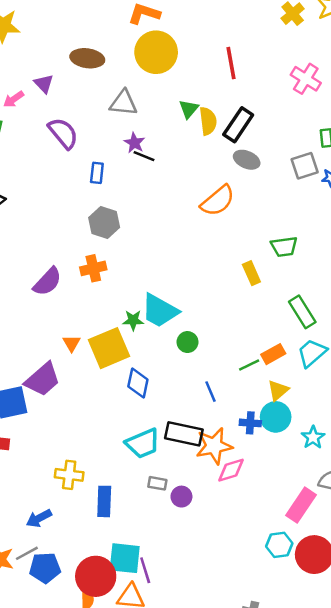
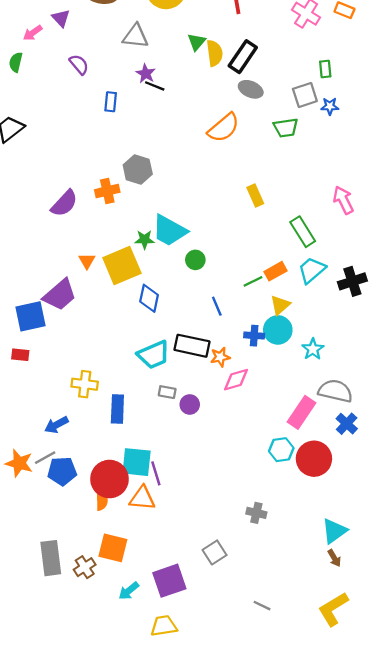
purple semicircle: (63, 133) -> (79, 64), size x0.7
gray hexagon: (104, 222) -> (138, 170), moved
green trapezoid: (284, 247) -> (286, 128), moved
orange star: (214, 446) -> (220, 357), size x0.6

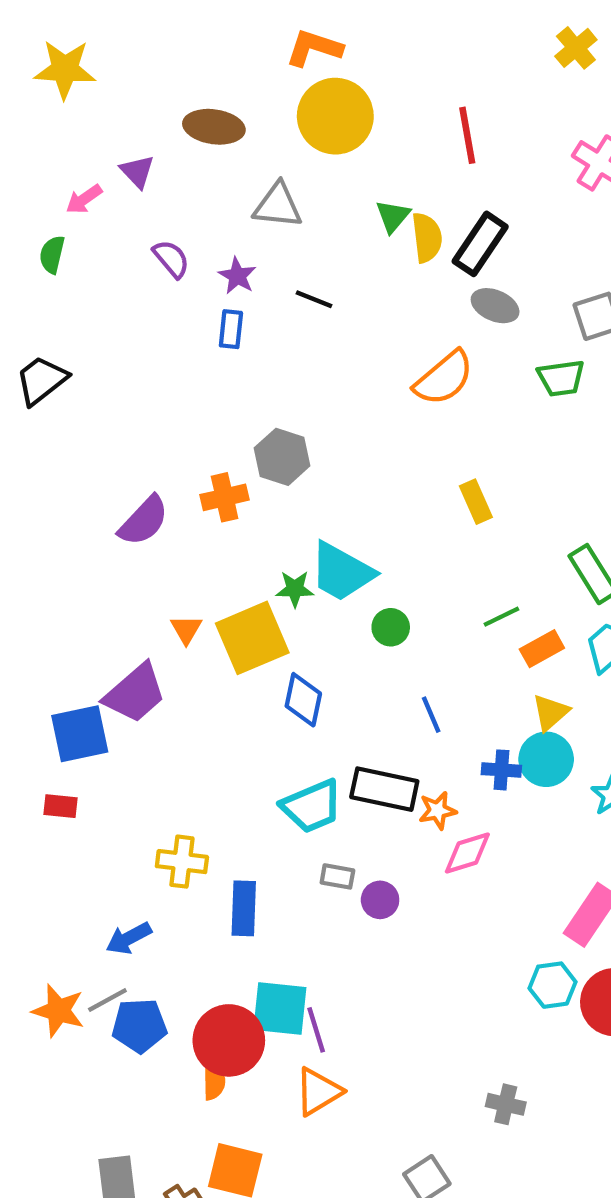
purple star: (146, 73) -> (237, 276), moved
yellow rectangle: (255, 195) -> (476, 502), moved
green line: (253, 281) -> (501, 617), moved
orange triangle: (142, 498) -> (318, 1092), moved, turned -36

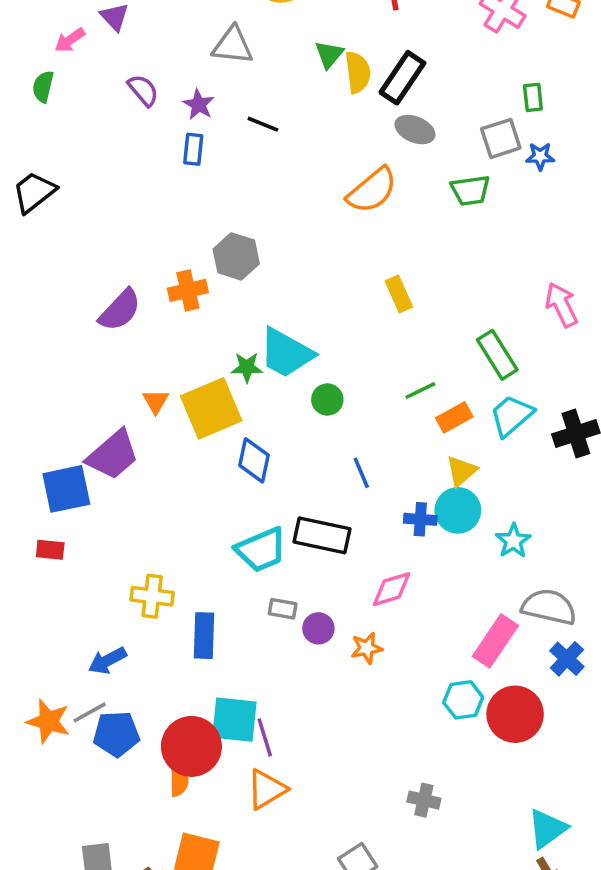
orange star: (438, 810) -> (367, 648), moved

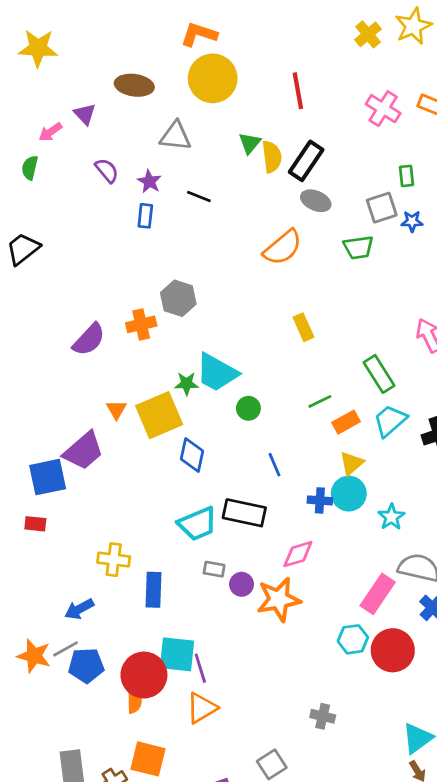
orange star: (367, 648) -> (279, 599), size x1.8

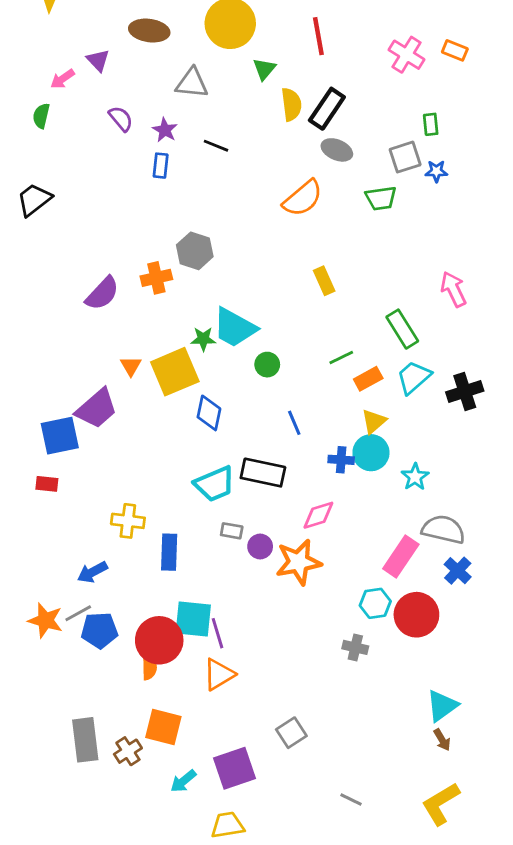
green triangle: (250, 143) -> (264, 69), moved
gray cross: (323, 716) -> (355, 647), moved

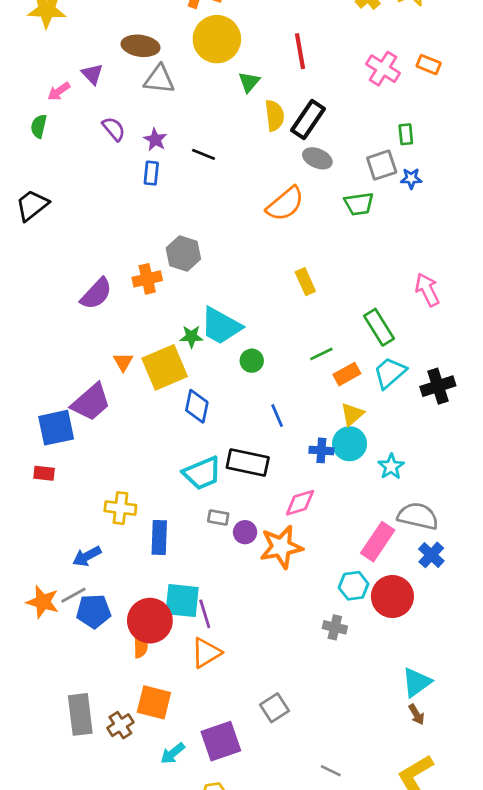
gray triangle: (192, 83) -> (159, 79), moved

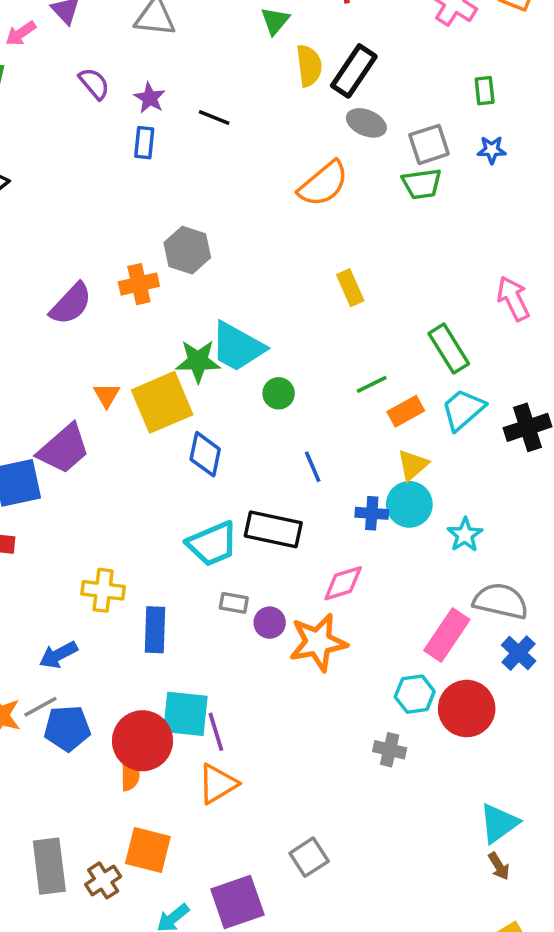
gray square: (382, 165) -> (429, 144), moved
green star: (191, 337) -> (198, 361), size x1.4

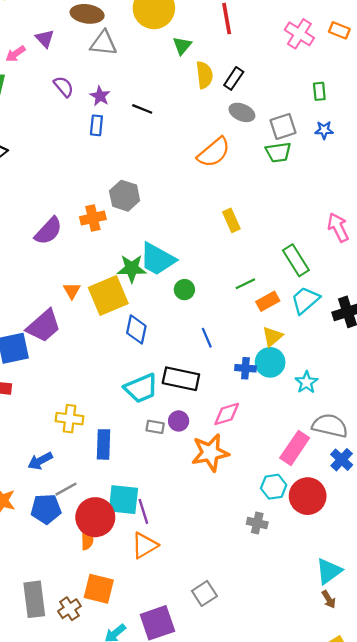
black rectangle: (354, 71) -> (234, 78), size x0.7
purple circle: (270, 623) -> (179, 421), moved
gray line: (40, 707) -> (66, 489), moved

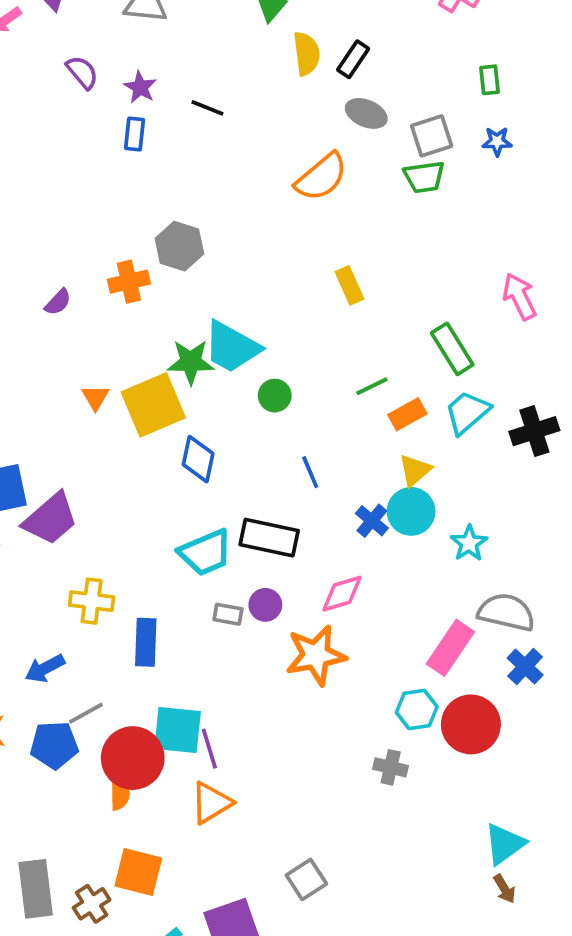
purple semicircle: (48, 231) -> (58, 302), size x0.6
purple trapezoid: (44, 326) -> (50, 519), moved
blue cross: (245, 368) -> (372, 521), turned 36

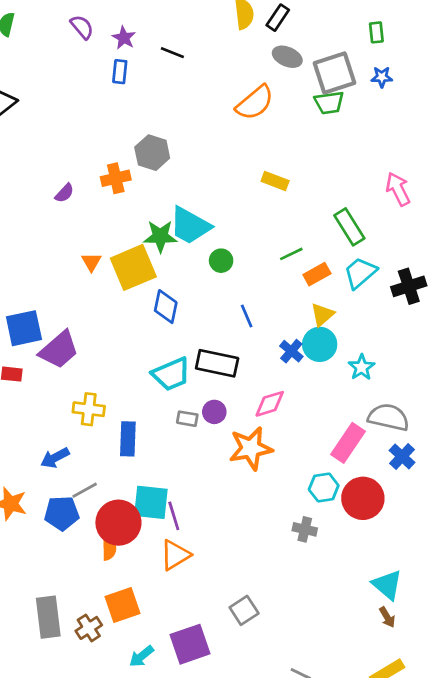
gray square: (432, 136) -> (335, 73), size x1.4
yellow rectangle: (349, 285) -> (275, 181), turned -45
cyan triangle: (505, 844) -> (387, 585), turned -44
orange square: (138, 872) -> (122, 605), turned -33

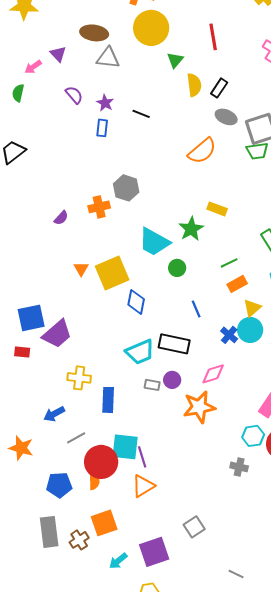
green star: (160, 236) -> (191, 229), moved, turned -30
orange rectangle: (317, 274) -> (237, 284), moved
blue pentagon: (62, 513) -> (59, 485), moved

